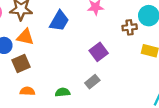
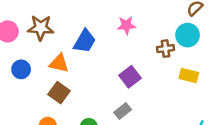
orange triangle: (25, 37) -> (59, 63), moved
brown square: (21, 64) -> (59, 93), moved, turned -30

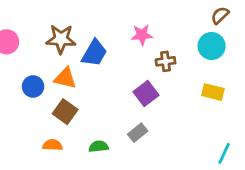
brown star: (41, 28) -> (61, 39), moved
brown cross: (166, 49) -> (166, 61), moved
blue circle: (21, 69) -> (33, 86), moved

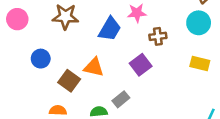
blue trapezoid: (94, 53) -> (110, 29), moved
orange triangle: (65, 78) -> (94, 67), moved
gray rectangle: (138, 133) -> (121, 99), moved

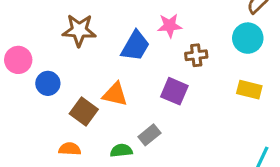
pink circle: (17, 19) -> (18, 60), moved
purple square: (141, 65) -> (174, 91), turned -30

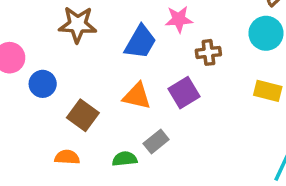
purple square: (174, 91) -> (184, 93), turned 36
orange triangle: (115, 94) -> (137, 96), moved

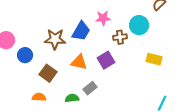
brown star: (78, 25) -> (55, 39), moved
cyan circle: (266, 33) -> (139, 25), moved

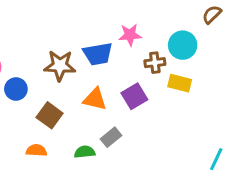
blue trapezoid: (81, 31) -> (98, 54), turned 50
yellow rectangle: (154, 59) -> (180, 83), moved

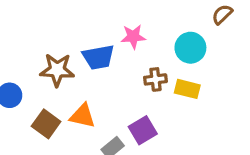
brown cross: (155, 63) -> (156, 79), moved
purple square: (134, 96) -> (143, 130), moved
orange triangle: (95, 99) -> (83, 116), moved

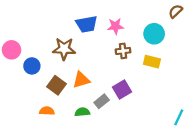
blue trapezoid: (98, 57) -> (87, 24), moved
brown cross: (156, 79) -> (123, 51), moved
orange triangle: (83, 116) -> (81, 80), turned -30

